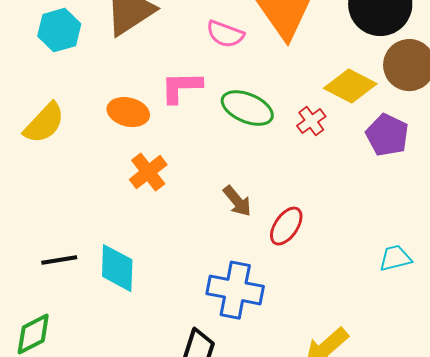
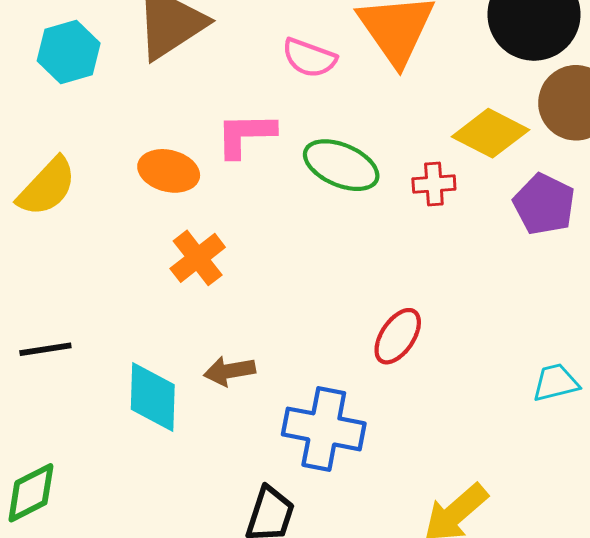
red cross: (311, 121) -> (434, 184), turned 32
brown arrow: (237, 201) -> (230, 371), moved, turned 120
black line: (59, 260) -> (45, 349), moved

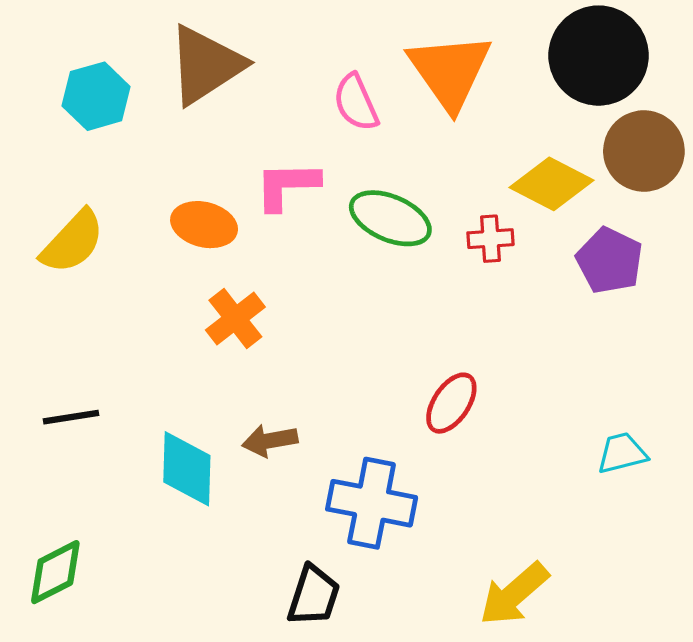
pink semicircle: (309, 58) -> (356, 102), turned 46

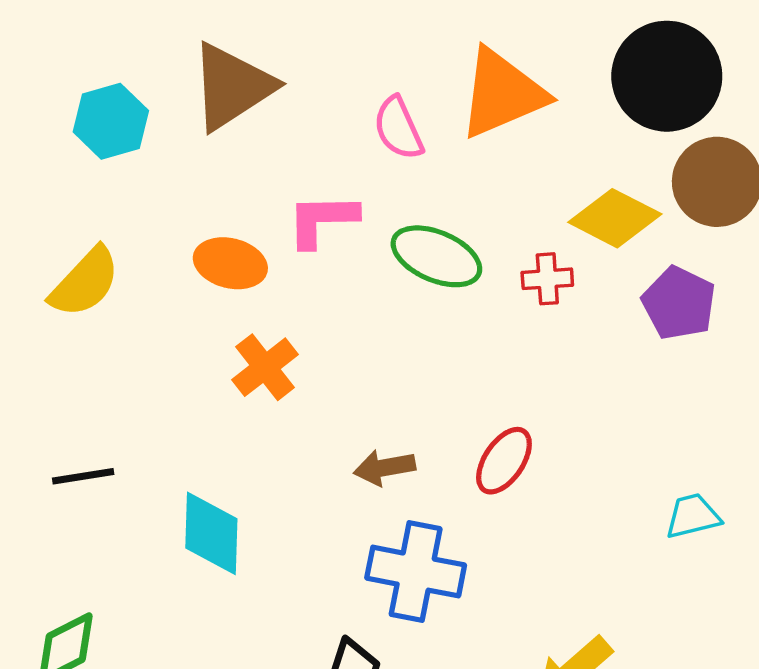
orange triangle: (450, 71) -> (502, 94), turned 42
brown arrow: (270, 441) -> (384, 468), moved

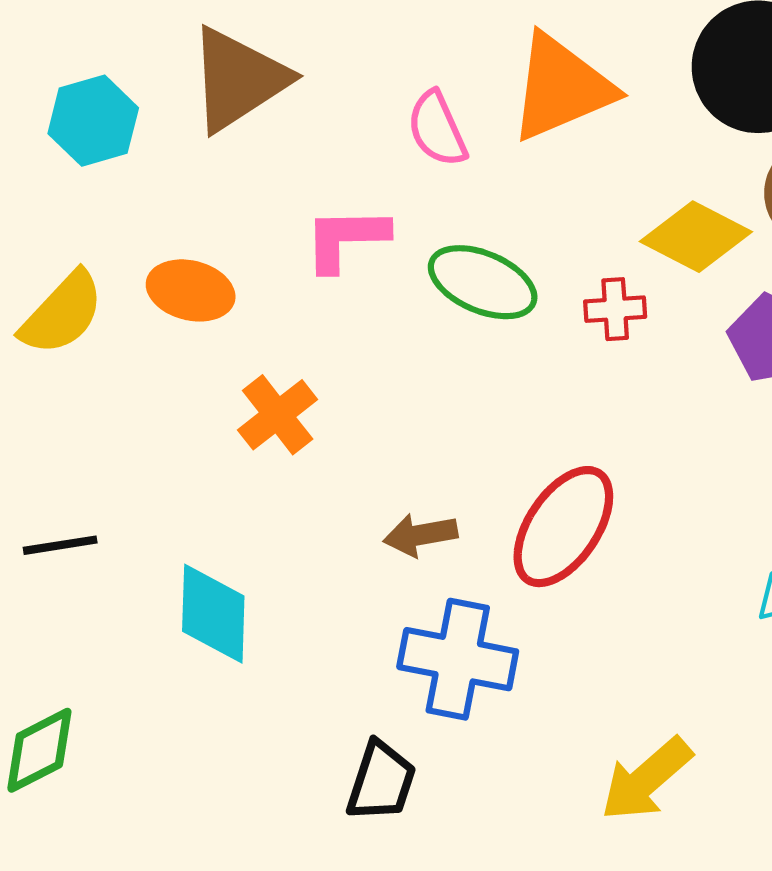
orange ellipse: (230, 263) -> (191, 290), moved
red ellipse: (504, 461) -> (563, 527), size x1.5

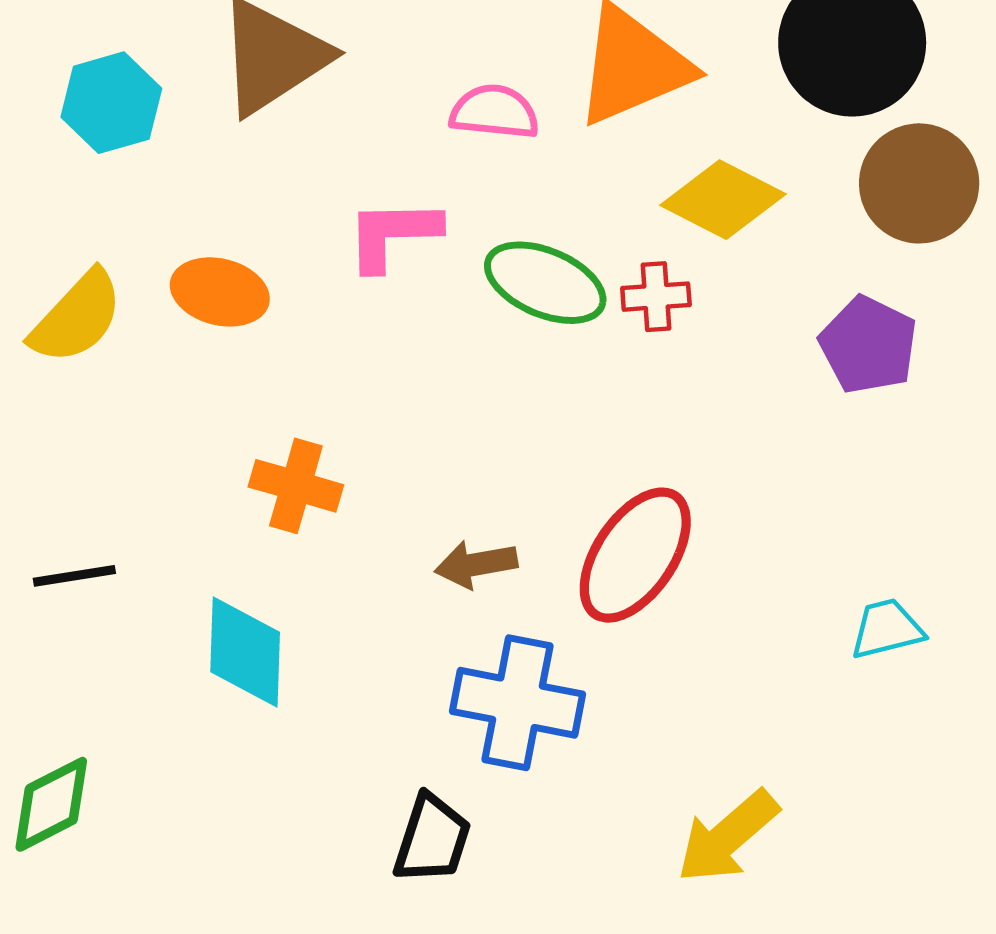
pink semicircle: (437, 129) -> (494, 112), turned 120
yellow diamond: (696, 237) -> (723, 200), moved
red cross: (615, 309) -> (656, 297), moved
orange cross: (278, 415) -> (296, 486), moved, turned -36

